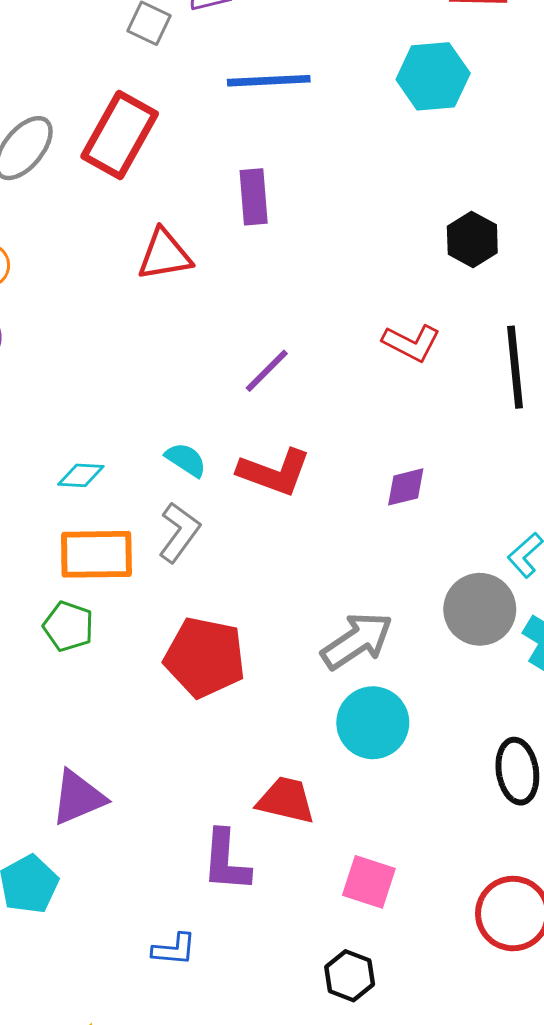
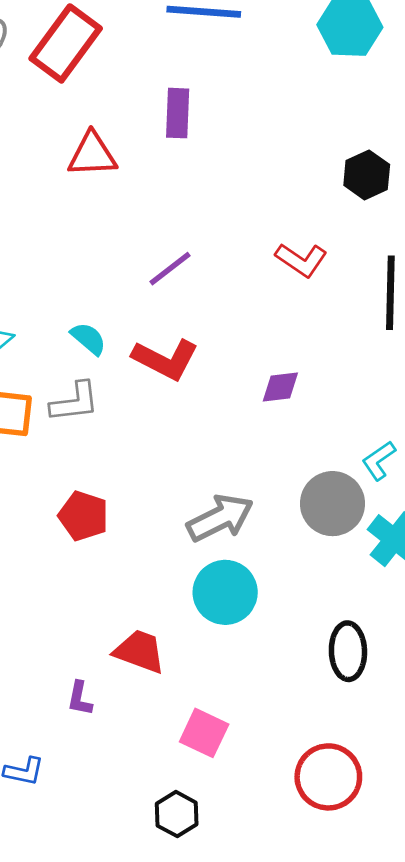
gray L-shape: (179, 532) -> (75, 402), turned 40
red pentagon: (205, 657) -> (83, 516), size x0.7
purple L-shape: (226, 861) -> (80, 698), size x0.6

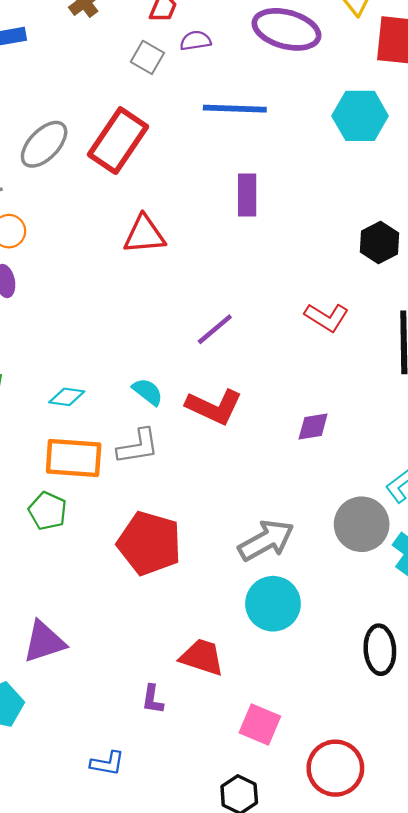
purple rectangle: (178, 113) -> (247, 195), moved
red pentagon: (83, 516) -> (149, 543), size x1.5
red circle: (328, 777) -> (335, 768), moved

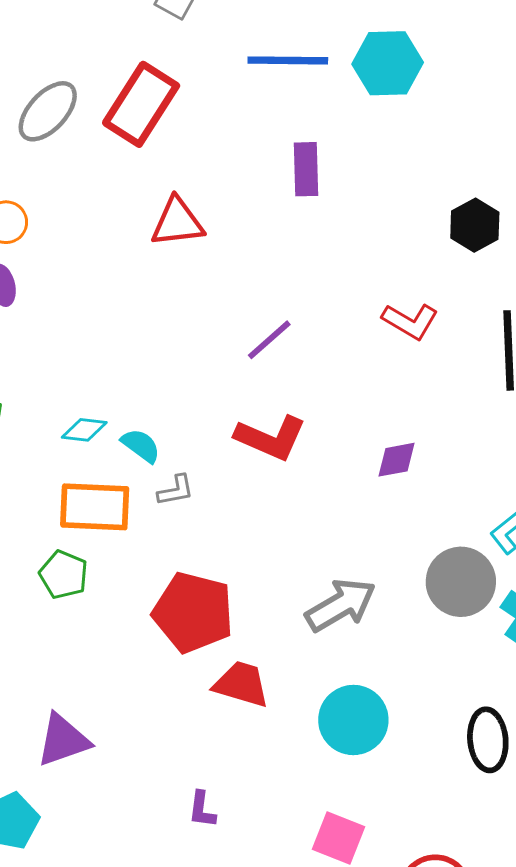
cyan hexagon: (360, 116) -> (388, 63), moved
cyan semicircle: (148, 392) -> (141, 446), moved
gray L-shape: (138, 446) -> (176, 490), size x0.7
cyan circle: (273, 604) -> (353, 720), moved
red trapezoid: (202, 657) -> (241, 684), moved

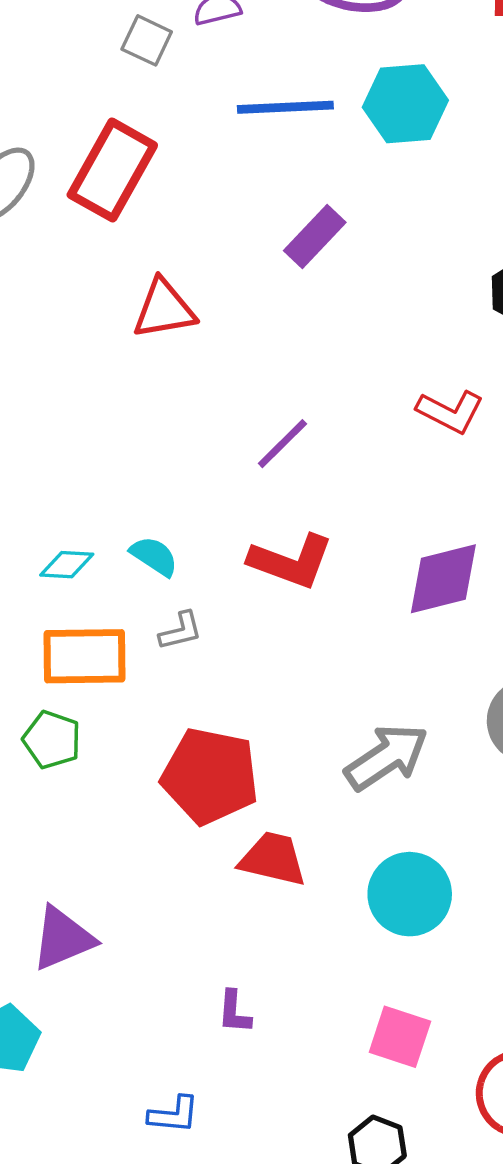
purple rectangle: (306, 169) -> (315, 236), turned 48
cyan semicircle: (141, 446) -> (154, 556), moved
purple diamond: (396, 460) -> (443, 579), size x1.6

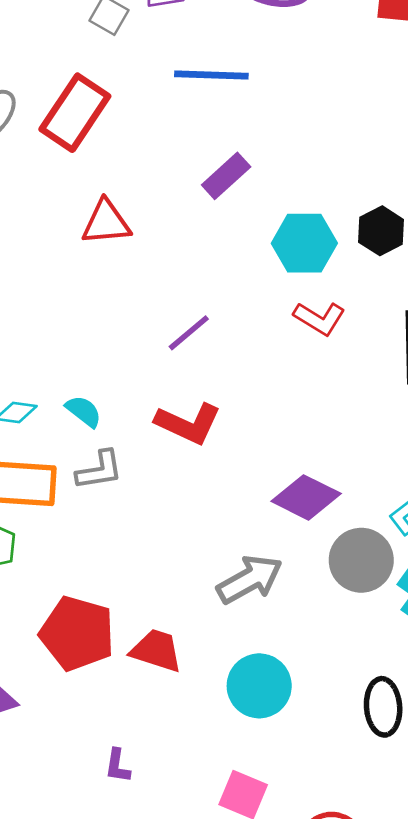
cyan hexagon: (405, 104) -> (304, 243), moved
purple diamond: (443, 579) -> (306, 497), moved, turned 36
gray L-shape: (181, 631) -> (99, 470), size x1.4
red pentagon: (210, 776) -> (77, 633), moved

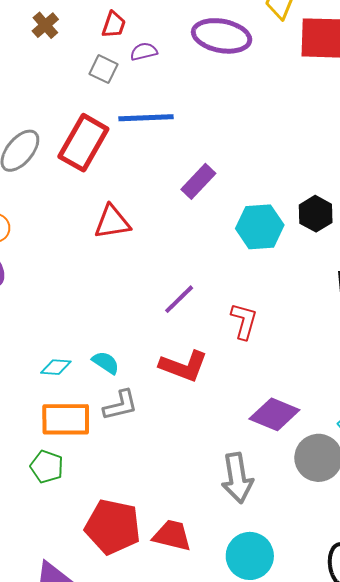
blue line: (211, 75) -> (146, 118), moved
red L-shape: (319, 318) -> (244, 321), moved, turned -102
gray arrow: (250, 579) -> (237, 478), turned 114

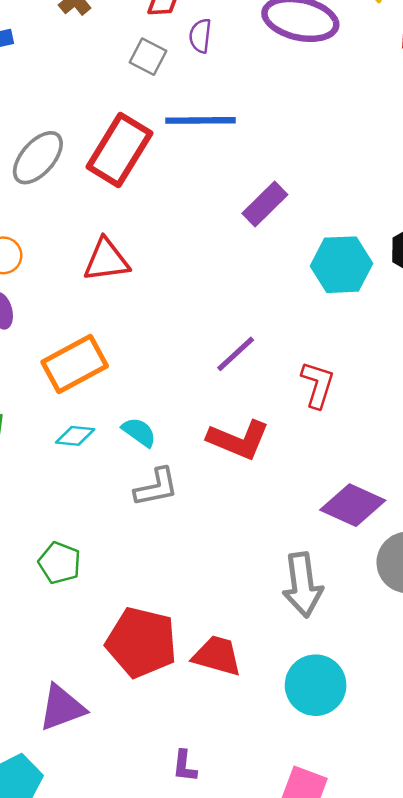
purple semicircle: (144, 52) -> (200, 36), turned -72
red triangle: (112, 222) -> (106, 260), moved
orange rectangle: (66, 419) -> (75, 364), moved, turned -30

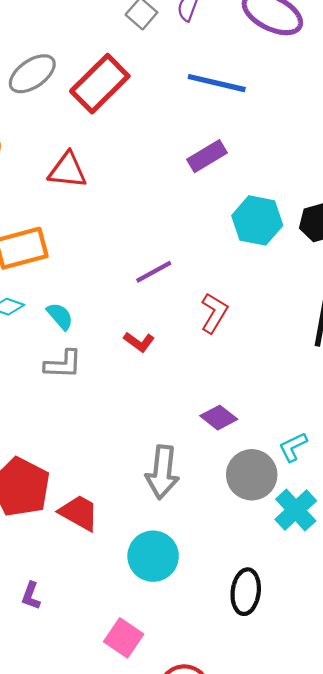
blue line: (201, 120) -> (217, 83), moved
red L-shape: (238, 440) -> (139, 342), size x0.6
purple diamond: (353, 505) -> (219, 418), size x0.7

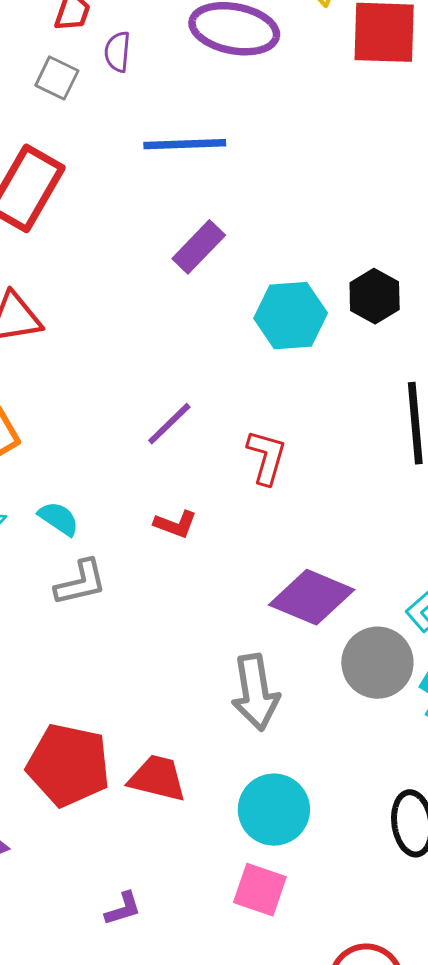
purple diamond: (219, 418) -> (312, 597), size x1.6
purple L-shape: (31, 596) -> (123, 909), turned -112
pink square: (124, 638) -> (260, 890), moved

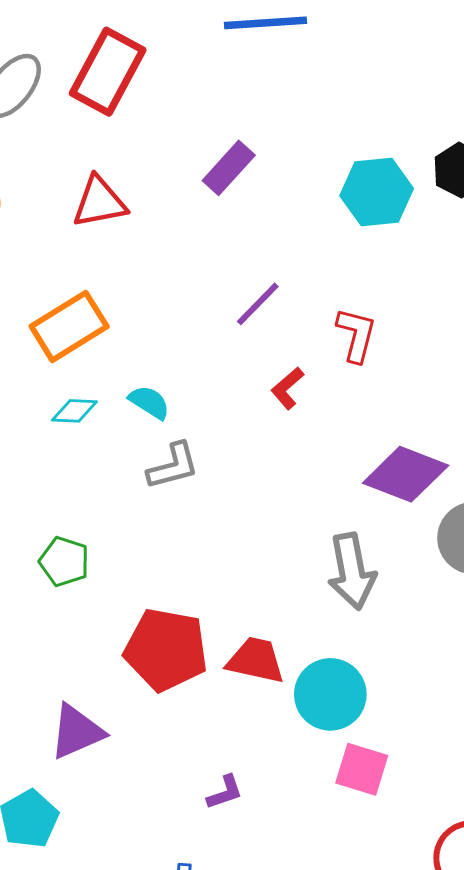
purple rectangle: (199, 247) -> (229, 168), moved
red L-shape: (175, 524) -> (287, 388), moved, turned 120
cyan circle: (274, 810) -> (330, 694), moved

